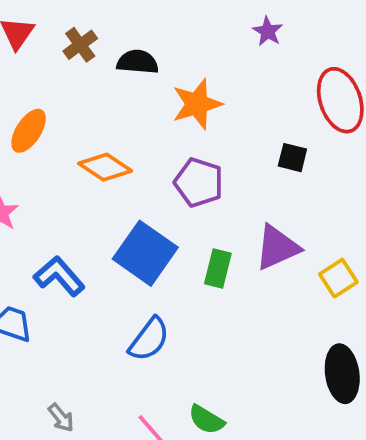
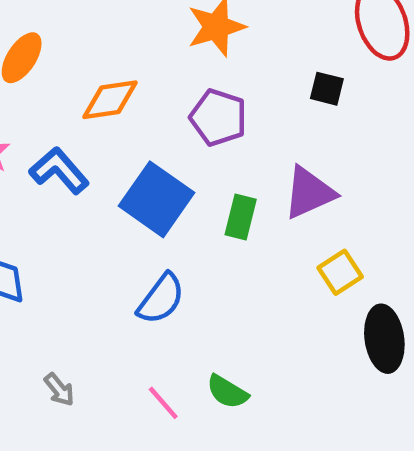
orange diamond: (105, 167) -> (110, 100), turned -42
blue L-shape: (59, 276) -> (59, 171), moved
yellow square: (338, 278) -> (340, 272), moved

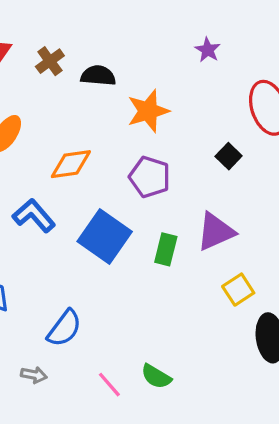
black square: (327, 89) -> (229, 156), turned 30
blue semicircle: (161, 299) -> (64, 328), moved
gray arrow: (59, 390) -> (34, 375), turned -40

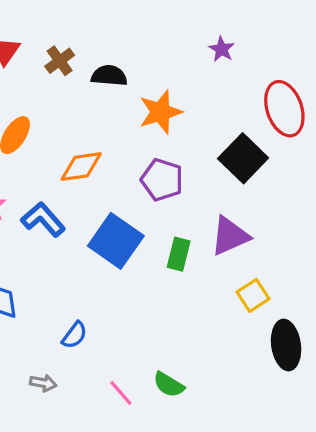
black square: (229, 156) -> (243, 158), size x1.8
blue semicircle: (64, 328) -> (74, 335), size x0.7

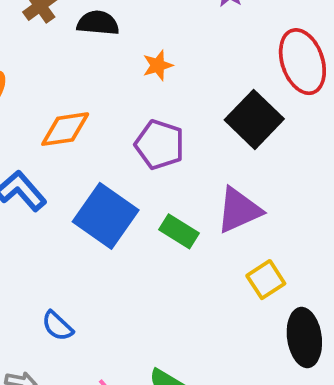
orange star: (160, 112) -> (158, 65), size x0.6
green rectangle: (179, 254) -> (179, 231), turned -72
blue semicircle: (74, 335) -> (57, 326), turned 96

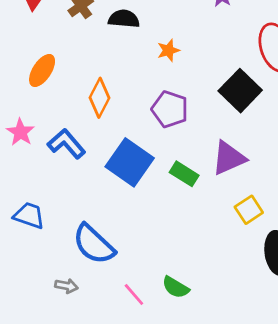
orange diamond: (65, 129) -> (99, 98), turned -54
blue semicircle: (57, 326) -> (94, 244), size x1.8

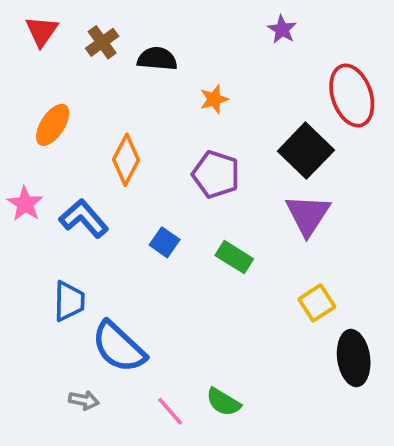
purple triangle: (229, 158) -> (308, 215), moved, turned -33
blue square: (130, 162) -> (165, 242), size x0.5
blue trapezoid: (29, 215) -> (69, 301), moved, turned 72

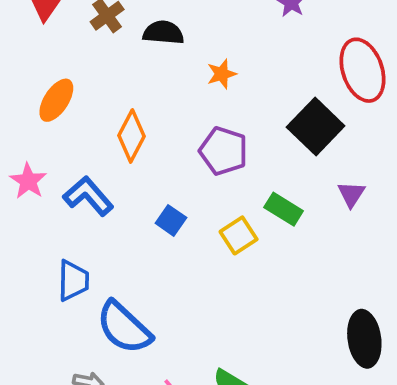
purple triangle: (308, 215) -> (351, 194), moved, size x0.6
green rectangle: (234, 257) -> (284, 209), moved
yellow square: (317, 303) -> (239, 235), moved

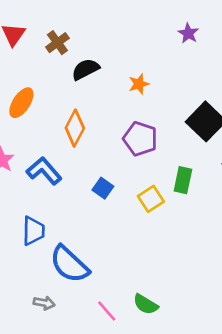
black semicircle: (163, 33) -> (85, 69), moved, turned -32
green rectangle: (284, 209) -> (183, 180), turned 70

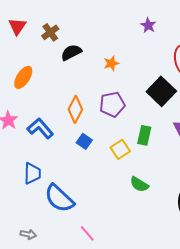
orange diamond: (75, 128) -> (75, 109), moved
purple pentagon: (140, 139) -> (112, 104), turned -30
gray arrow: (44, 303) -> (28, 234), moved
green semicircle: (146, 304) -> (139, 184), moved

